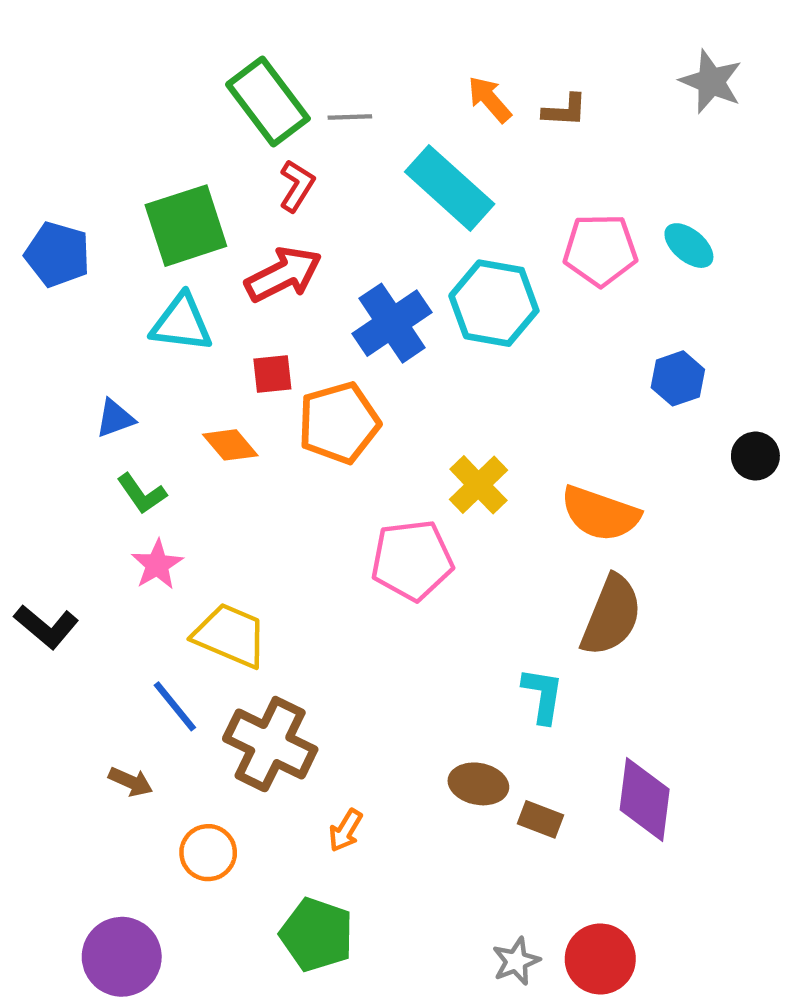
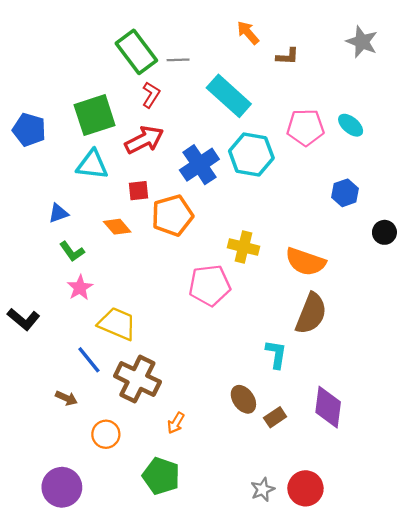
orange arrow: (490, 99) -> (248, 33), moved
yellow cross: (478, 485) -> (243, 247), turned -32
brown ellipse: (478, 784) -> (243, 399), turned 44
brown rectangle: (540, 819) -> (275, 417), turned -55

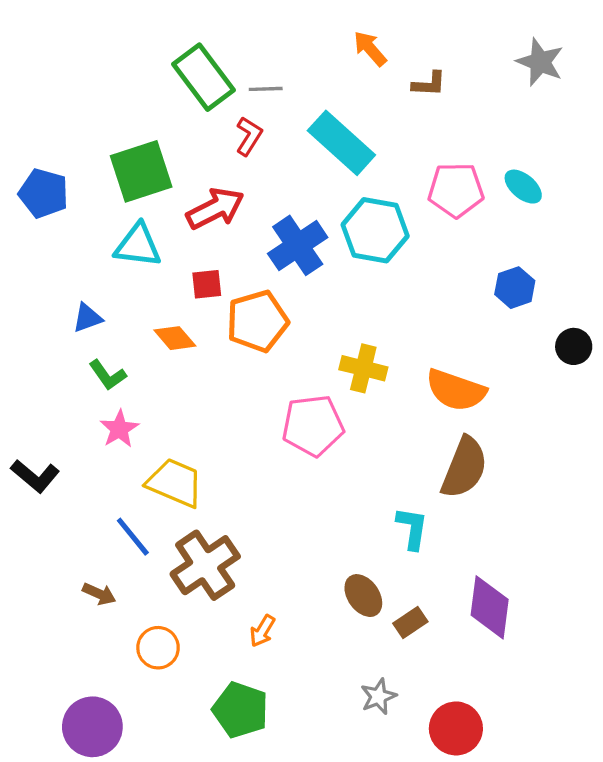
red L-shape: (151, 95) -> (249, 136), moved
brown cross: (137, 379) -> (205, 565), turned 30
gray star: (263, 490) -> (378, 696), moved

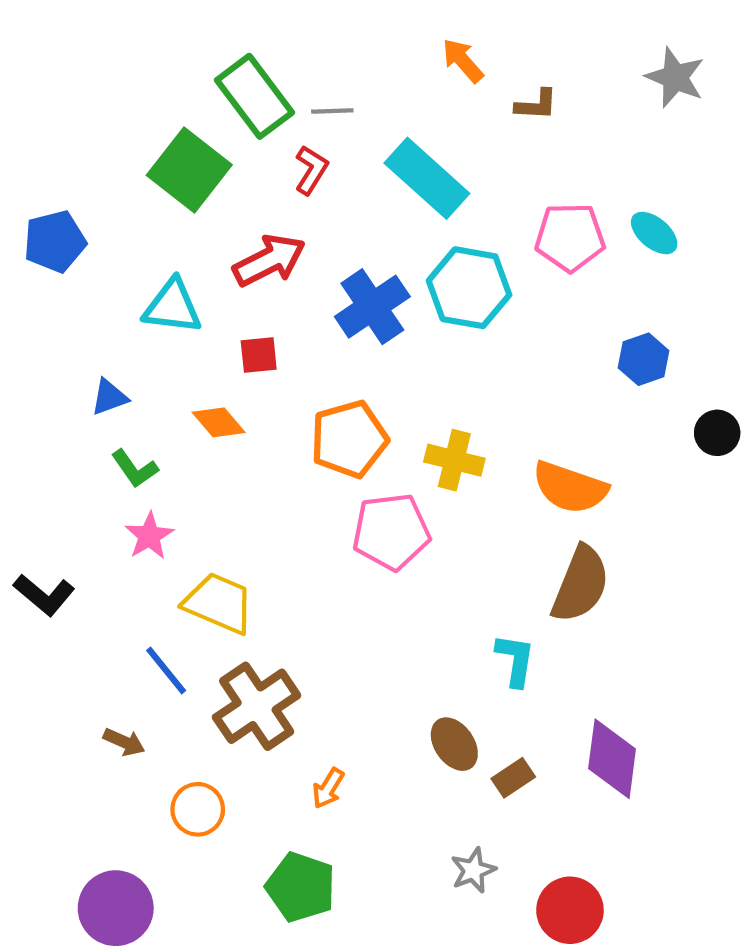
green square: (141, 171) -> (189, 170), moved, turned -34
blue pentagon: (44, 193) -> (55, 241), turned -30
orange pentagon: (257, 321) -> (349, 439), moved

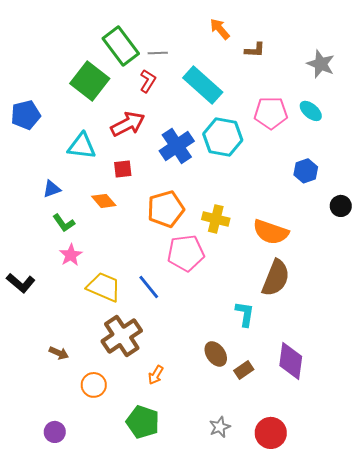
gray star: (675, 77) -> (321, 64), moved
blue line: (166, 670) -> (149, 287), moved
gray star: (473, 870) -> (220, 427), moved
purple circle: (116, 908) -> (55, 432), size x0.6

